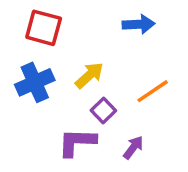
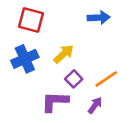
orange line: (153, 91) -> (106, 79), moved

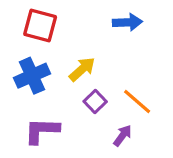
orange line: (106, 79) -> (137, 102), turned 75
purple L-shape: (55, 102) -> (42, 131), moved

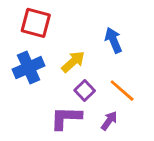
blue arrow: (127, 22) -> (113, 40), moved, turned -110
purple L-shape: (42, 131) -> (66, 118), moved

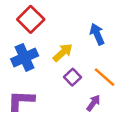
red square: (36, 23) -> (31, 19), turned 30
purple L-shape: (66, 118) -> (21, 100), moved

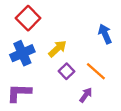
blue arrow: (97, 34) -> (105, 34), moved

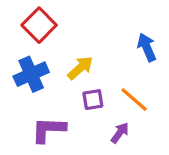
purple square: (67, 71) -> (93, 100), turned 35
purple L-shape: (19, 93) -> (49, 130), moved

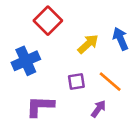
red square: (39, 25) -> (48, 21), moved
yellow arrow: (80, 68) -> (88, 44), moved

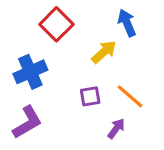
blue arrow: (121, 39) -> (127, 23), moved
purple L-shape: (40, 106) -> (27, 122), moved, turned 148

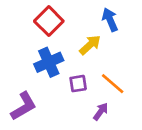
blue cross: (30, 72) -> (49, 62), moved

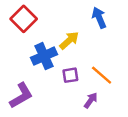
red square: (49, 21) -> (24, 19), moved
yellow arrow: (90, 45) -> (69, 40), moved

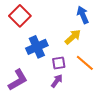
yellow arrow: (69, 40) -> (73, 37), moved
purple arrow: (91, 100) -> (57, 81), moved

